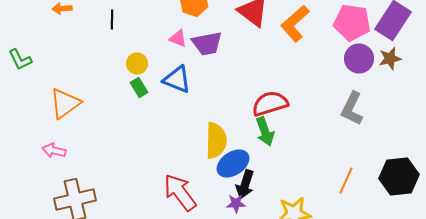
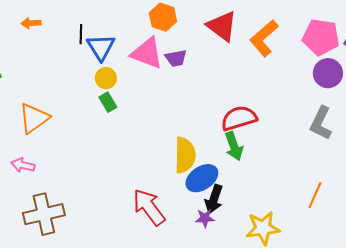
pink triangle: (178, 38) -> (147, 53), size x1.8
purple trapezoid: (207, 44) -> (176, 58), size x0.7
blue triangle: (177, 80) -> (101, 47), moved, turned 36

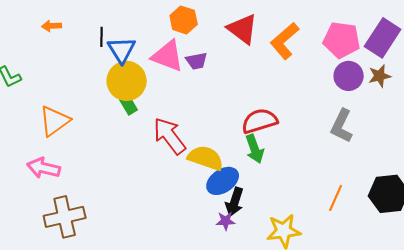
yellow circle: (106, 78) -> (127, 81), size x1.8
yellow semicircle: (185, 155) -> (206, 158), turned -72
pink arrow: (23, 165) -> (44, 168), size x1.4
red arrow: (149, 207) -> (170, 136), moved

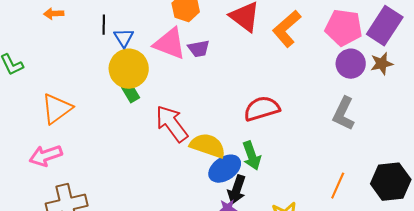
blue triangle: (122, 50) -> (124, 38), size x0.7
green arrow: (255, 149) -> (252, 156), moved
pink arrow: (44, 168) -> (46, 156), turned -32

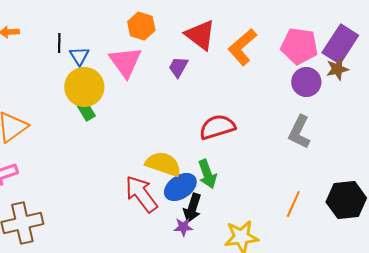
pink triangle: (170, 44) -> (125, 62), turned 33
purple trapezoid: (199, 49) -> (178, 67), moved, turned 130
brown star: (382, 64) -> (337, 69), moved
red arrow: (172, 124) -> (141, 194), moved

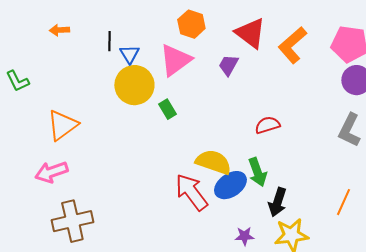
pink triangle: (125, 62) -> (175, 60), turned 30
green rectangle: (86, 111) -> (167, 109), moved
red semicircle: (217, 127) -> (267, 125), size x0.7
black arrow: (192, 208) -> (277, 202), moved
purple star: (183, 227) -> (244, 236), moved

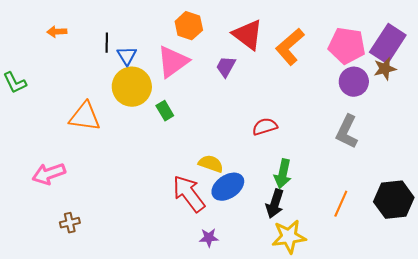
orange triangle: (62, 125) -> (85, 117), moved, turned 44
yellow semicircle: (213, 162) -> (211, 164), size x0.7
green arrow: (257, 172) -> (283, 174), moved, turned 32
brown cross: (72, 221) -> (70, 223), size x0.5
purple star: (244, 236) -> (209, 238), moved

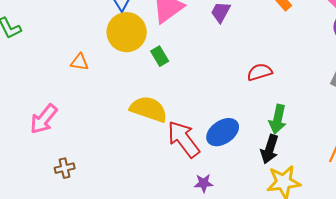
orange triangle: (85, 117) -> (80, 62), size x0.6
yellow semicircle: (211, 164) -> (149, 109), moved, size x1.5
pink arrow: (49, 174) -> (44, 119), turned -32

